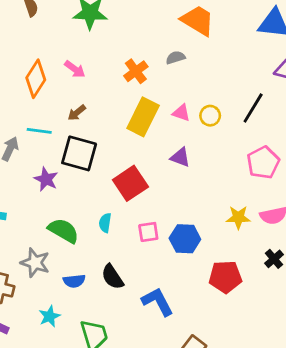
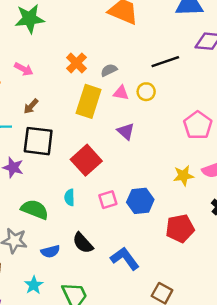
gray semicircle: (175, 58) -> (109, 70), moved
black line: (253, 108) -> (165, 62), moved, turned 48
purple triangle: (180, 157) -> (126, 131), turned 30

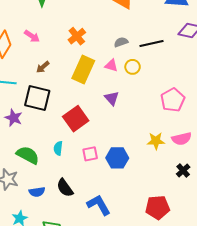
gray semicircle: (109, 70) -> (121, 42), moved
brown arrow: (31, 106) -> (43, 67), moved
red pentagon: (180, 228) -> (158, 207), moved

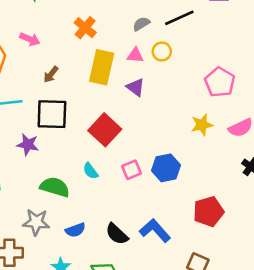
purple triangle: (112, 98) -> (136, 87), moved
yellow star: (156, 141) -> (202, 125), moved
cyan semicircle: (58, 148) -> (91, 171), turned -32
black semicircle: (65, 188) -> (117, 234), moved
red pentagon: (158, 207) -> (208, 212), moved

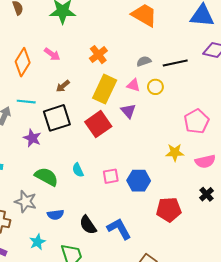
black square: (52, 114) -> (57, 118), turned -32
red square: (105, 130) -> (98, 124), moved
red pentagon: (208, 212) -> (169, 210), moved

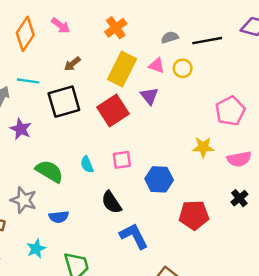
purple star: (32, 138) -> (21, 129), moved
pink square: (111, 176) -> (122, 160), moved
black semicircle: (88, 225) -> (111, 202), moved

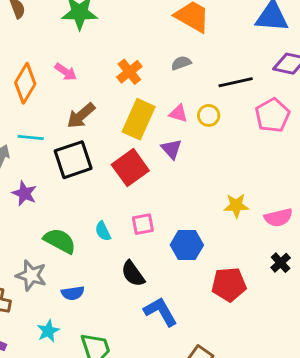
gray semicircle: (170, 37) -> (181, 63), moved
brown arrow: (72, 64) -> (81, 116), size x1.5
pink pentagon: (230, 111) -> (272, 115), moved

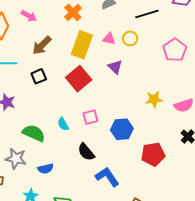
pink pentagon: (272, 115) -> (175, 50), moved
purple triangle: (172, 149) -> (115, 67), moved
black square: (73, 160) -> (39, 76), size x0.6

